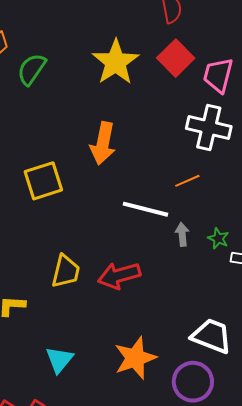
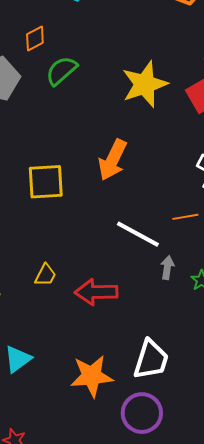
yellow trapezoid: (66, 271) -> (45, 275), size x0.7
white trapezoid: (212, 336) -> (151, 360), moved, turned 72

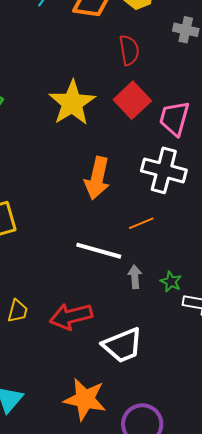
orange arrow: (113, 160) -> (97, 178), moved
white trapezoid: (151, 360) -> (123, 345), moved, turned 63
orange star: (92, 376) -> (85, 399), turned 30

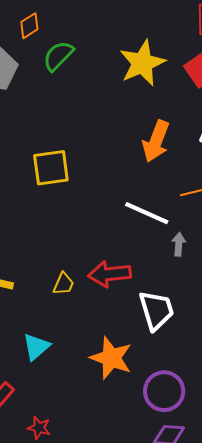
yellow trapezoid: (18, 311) -> (64, 284), moved
white trapezoid: (123, 345) -> (156, 310), turned -93

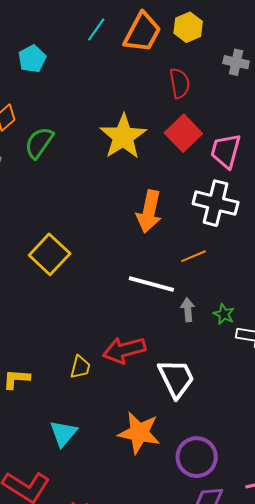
yellow square: (51, 168) -> (50, 254), turned -30

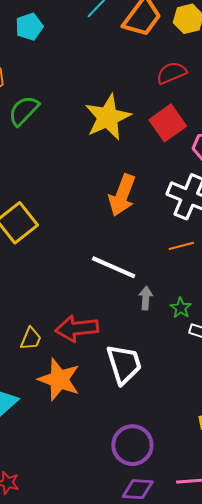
red semicircle: (180, 83) -> (171, 73), turned -112
orange line: (194, 256) -> (181, 246), moved
orange star: (139, 433) -> (59, 380), moved

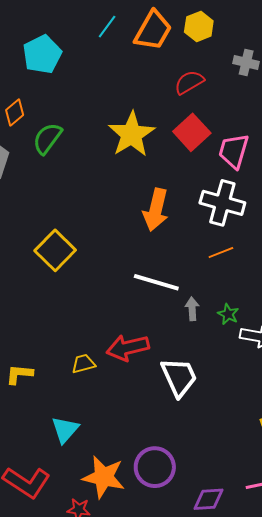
cyan pentagon: (29, 27) -> (42, 54), size x1.4
yellow trapezoid: (31, 339) -> (83, 364), turned -120
orange star: (59, 380) -> (104, 477), moved
purple circle: (132, 445) -> (155, 467), moved

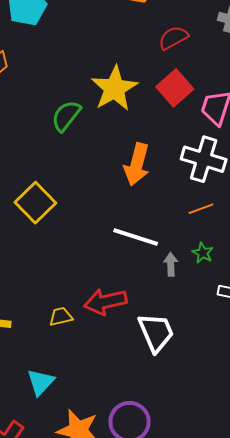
green semicircle: (47, 138) -> (66, 116), moved
green star: (228, 314) -> (203, 253), moved

